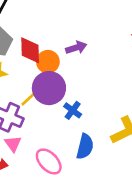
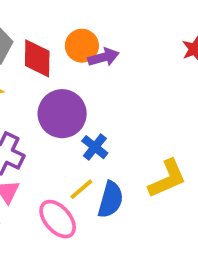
orange circle: (48, 62) -> (82, 46), moved
yellow line: (29, 99) -> (81, 189), moved

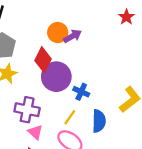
red diamond: (37, 58) -> (43, 60), moved, turned 40
yellow line: (81, 189) -> (70, 117), moved

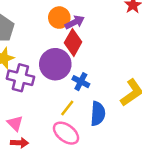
red diamond: (43, 60) -> (73, 42), moved
purple cross: (27, 110) -> (20, 78), moved
pink triangle: (35, 132) -> (15, 123), moved

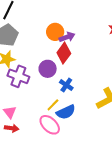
purple circle: (55, 64) -> (48, 69), size x0.7
blue semicircle: (98, 114) -> (66, 112), moved, turned 54

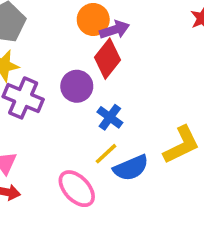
yellow line: (53, 105) -> (106, 154), moved
blue semicircle: (66, 112) -> (131, 168), moved

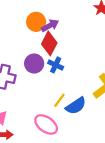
blue cross: (110, 117) -> (56, 65), moved

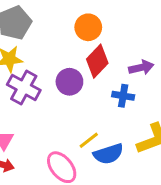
purple arrow: (50, 25) -> (141, 67), moved
blue cross: (56, 65) -> (123, 96), moved, turned -32

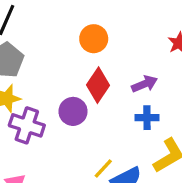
orange circle: (88, 27) -> (94, 39), moved
blue cross: (123, 96) -> (147, 118), moved

